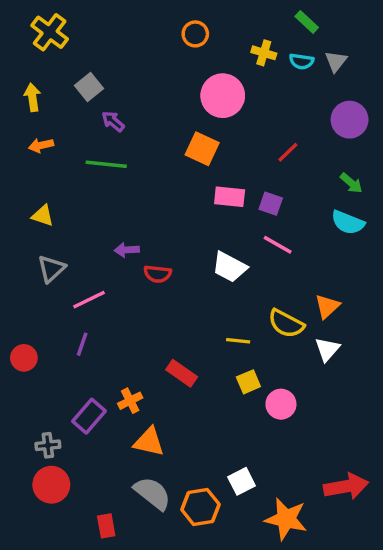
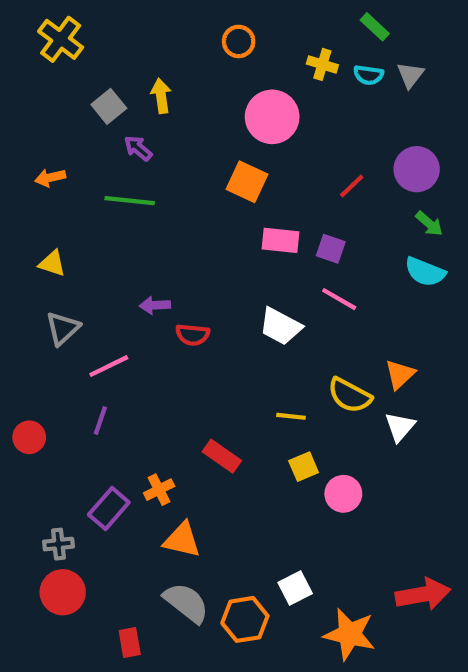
yellow arrow: (32, 97) -> (161, 96), moved
purple circle: (350, 120) -> (417, 169), moved

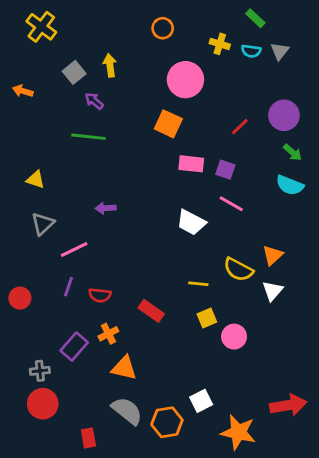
orange arrow: (50, 178) -> (23, 91), moved, turned 30
red semicircle: (193, 335) -> (100, 295), moved

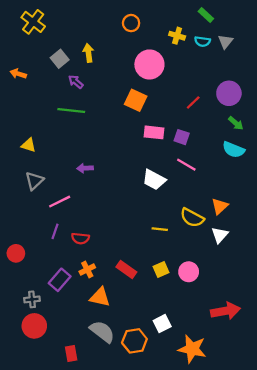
red circle: (20, 298) -> (16, 253), moved
red rectangle: (151, 311) -> (126, 269), moved
yellow square: (207, 318) -> (161, 269), moved
red arrow: (288, 405) -> (225, 311), moved

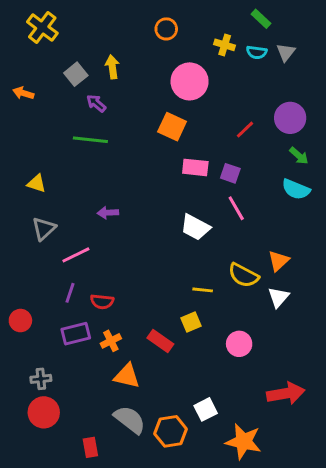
pink line: (186, 165) -> (236, 208), turned 30
yellow square: (161, 269) -> (191, 322), moved
purple rectangle: (60, 280) -> (76, 334), moved, turned 35

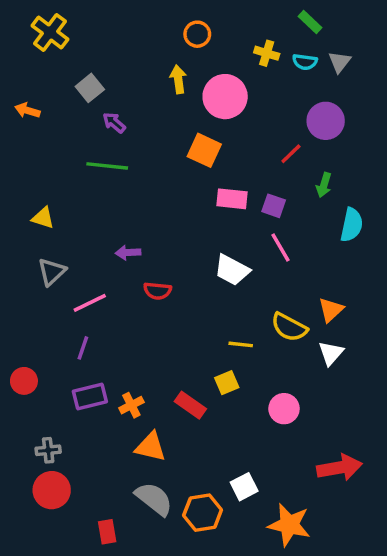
yellow arrow: (112, 67) -> (178, 79), moved
purple circle: (290, 118) -> (326, 121), moved
green arrow: (299, 156) -> (324, 185), moved, turned 66
cyan semicircle: (296, 189) -> (352, 225), turned -100
red semicircle: (102, 302) -> (157, 291), moved

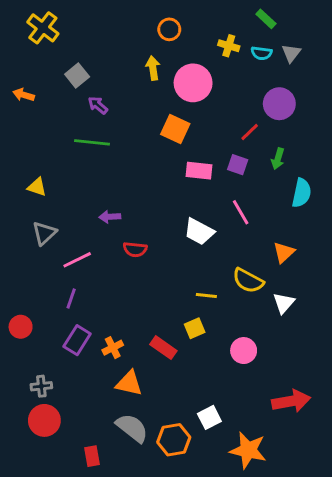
purple square: (274, 206) -> (238, 165), moved
orange triangle: (331, 310) -> (284, 252), moved
purple rectangle: (90, 397) -> (77, 340), turned -44

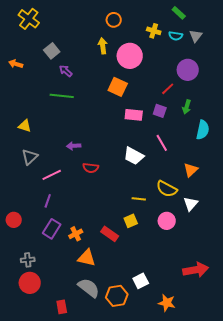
pink circle: (244, 351) -> (167, 221), moved
orange star: (248, 450) -> (167, 303), size x0.7

